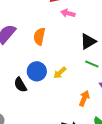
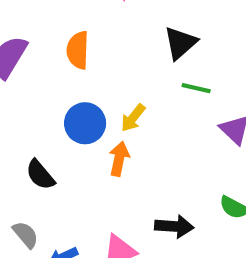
black semicircle: (20, 85) -> (40, 175), moved
orange arrow: (84, 98) -> (119, 159), moved

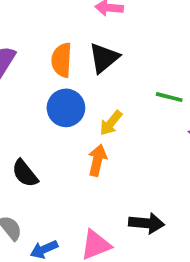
black triangle: (180, 43) -> (104, 58), moved
blue circle: (85, 123) -> (66, 108), moved

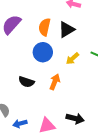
yellow arrow: (111, 123) -> (72, 58), moved
black semicircle: (25, 173) -> (26, 82), moved, turned -42

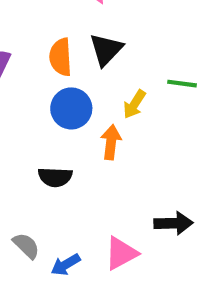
orange arrow: (55, 82) -> (111, 142), moved

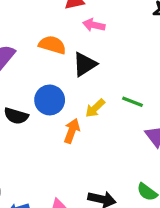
orange semicircle: (61, 57) -> (52, 45), moved, turned 96
black semicircle: (55, 177) -> (16, 116), moved

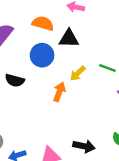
black triangle: (85, 64) -> (69, 39), turned 35
blue circle: (50, 100) -> (42, 55), moved

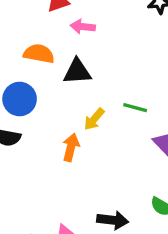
blue circle: (42, 55) -> (20, 99), moved

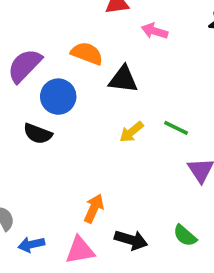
pink arrow: (83, 27) -> (155, 31), moved
orange arrow: (71, 147) -> (94, 208), moved

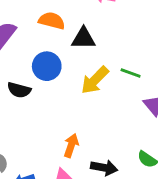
blue circle: (58, 97) -> (47, 66), moved
yellow arrow: (131, 132) -> (95, 80), size x1.5

